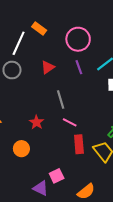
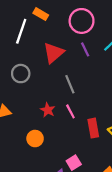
red triangle: (48, 67) -> (53, 53), size x1.5
gray circle: (12, 70) -> (21, 74), moved
pink line: (70, 122) -> (70, 111), moved, turned 40

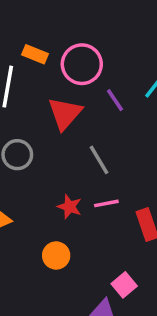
pink circle: (82, 21) -> (82, 64), moved
pink line: (70, 111) -> (106, 203), turned -64

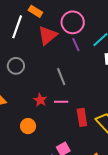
pink circle: (82, 64) -> (73, 22), moved
red triangle: (65, 113) -> (48, 35), moved

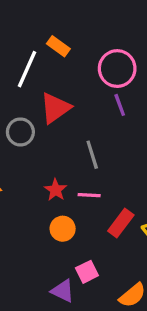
red triangle: (48, 35) -> (55, 108), moved
red rectangle: (82, 117) -> (121, 223), turned 42
orange circle: (28, 126) -> (63, 229), moved

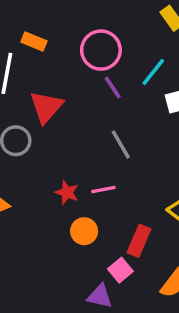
gray line: (92, 155) -> (121, 144), moved
red rectangle: (121, 223) -> (139, 241), moved

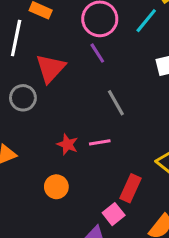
cyan line: (153, 72) -> (146, 21), moved
purple line: (113, 88) -> (97, 53), moved
orange circle: (84, 231) -> (56, 187), moved

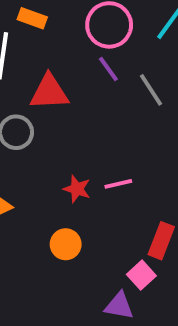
red triangle: (50, 68) -> (49, 92), turned 48
gray line: (116, 103) -> (151, 90), moved

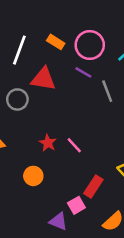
orange rectangle: (32, 18) -> (56, 42), moved
purple line: (108, 69) -> (83, 72), turned -36
pink line: (118, 184) -> (74, 145), turned 48

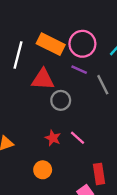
orange rectangle: (56, 42) -> (51, 44), size x1.6
gray circle: (17, 99) -> (61, 100), moved
red rectangle: (93, 186) -> (99, 174), turned -36

